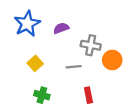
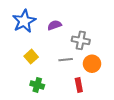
orange circle: (112, 60) -> (92, 64), moved

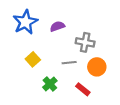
green cross: (37, 85) -> (50, 84), moved, turned 32
red rectangle: (79, 85) -> (83, 89), turned -40

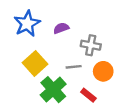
yellow square: (33, 59) -> (35, 63), size x1.5
green cross: (50, 84) -> (53, 90), size x1.6

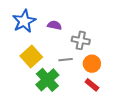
purple semicircle: (61, 28) -> (54, 25), turned 32
red rectangle: (88, 95) -> (92, 85), moved

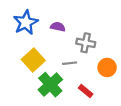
orange circle: (92, 64) -> (107, 67), moved
red rectangle: (92, 85) -> (86, 91), moved

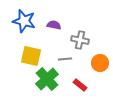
blue star: (26, 22) -> (24, 21), turned -30
yellow square: (33, 60) -> (31, 56), turned -35

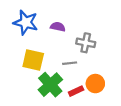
orange circle: (100, 63) -> (95, 84), moved
red rectangle: (80, 85) -> (76, 91), moved, turned -64

